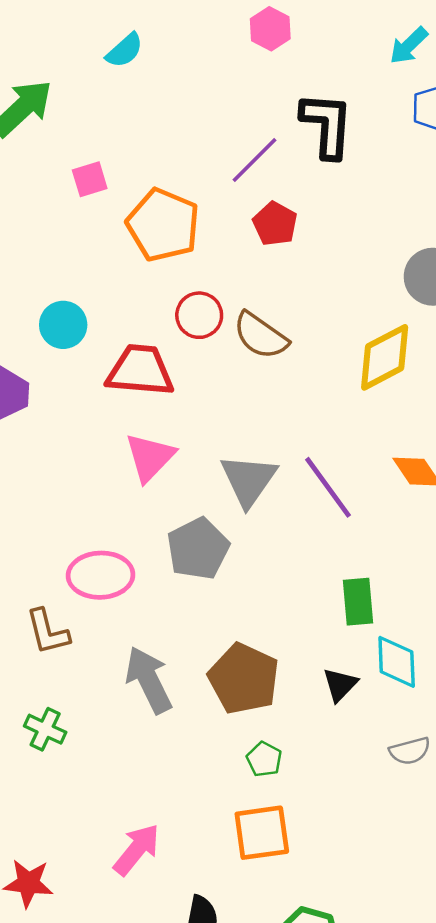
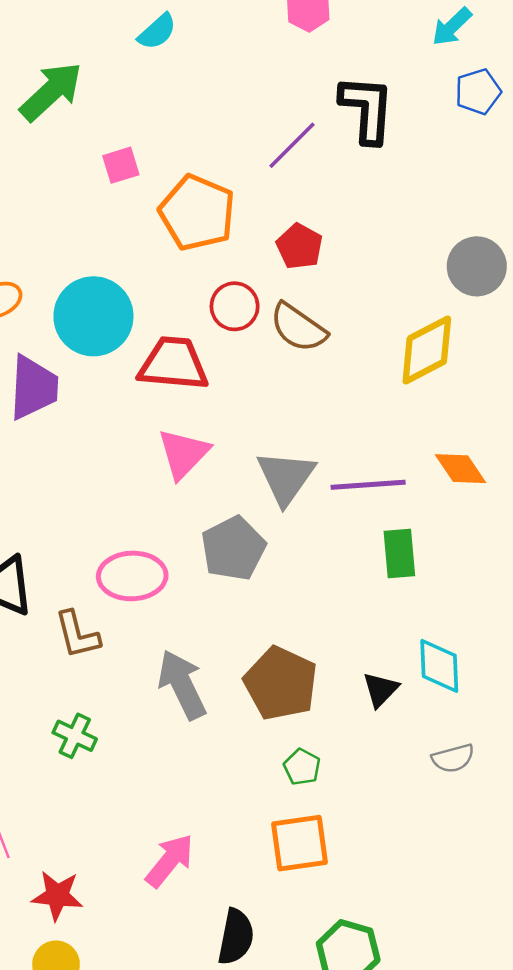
red pentagon: (275, 224) -> (299, 246), moved
cyan circle: (63, 325) -> (93, 316), size x1.6
purple line: (328, 487) -> (368, 485), turned -58
green rectangle: (358, 602) -> (399, 554), moved

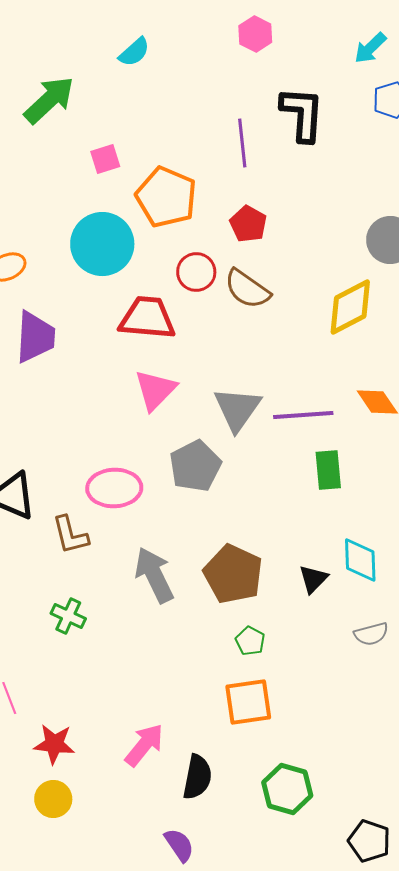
purple line: (292, 145) -> (242, 143), turned -51
cyan circle: (93, 316) -> (102, 244), moved
pink arrow: (170, 861) -> (144, 745), moved

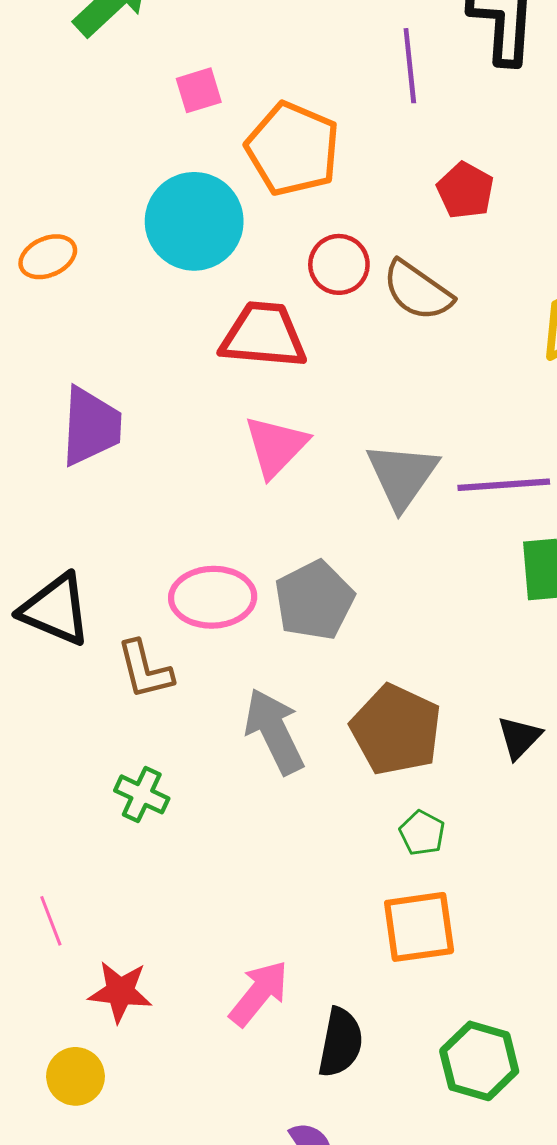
red pentagon: (248, 224) -> (465, 190), moved
purple trapezoid: (35, 337) -> (91, 426), moved
gray pentagon: (195, 466) -> (314, 600), moved
yellow circle: (53, 799) -> (75, 1076), moved

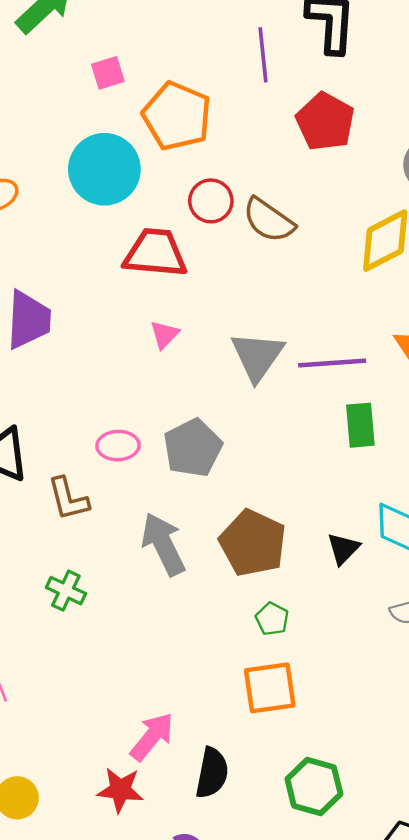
red pentagon: (465, 190) -> (325, 122), moved, size x1.4
pink triangle: (276, 446) -> (164, 335), size x0.6
pink ellipse: (213, 597) -> (118, 446), size x0.7
red star: (120, 992) -> (120, 790), moved

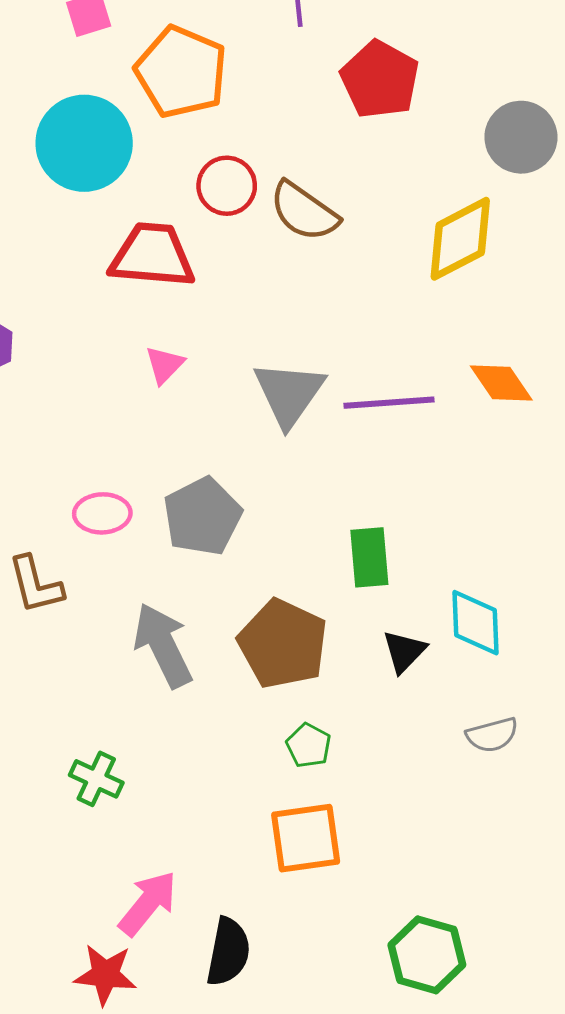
green rectangle: (360, 425) -> (369, 557), moved
green cross: (66, 591) -> (96, 779), moved
green hexagon: (314, 786) -> (427, 955), moved

